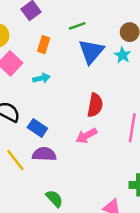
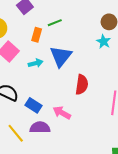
green line: (77, 26) -> (55, 23), moved
blue triangle: (91, 51) -> (61, 56), moved
pink arrow: (86, 136) -> (62, 113), moved, turned 60

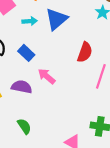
red semicircle: (82, 85) -> (85, 52), moved
blue rectangle: (34, 105) -> (26, 53), moved

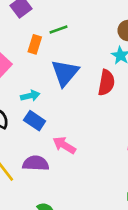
cyan arrow: (30, 21) -> (30, 96), moved
red semicircle: (85, 52) -> (106, 83), moved

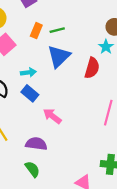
green line: (58, 29) -> (57, 30), moved
purple semicircle: (36, 163) -> (36, 144), moved

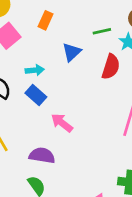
green line: (57, 30) -> (102, 31), moved
blue triangle: (59, 56) -> (72, 52), size x0.7

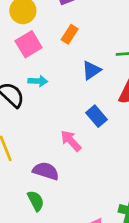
cyan arrow: (35, 70) -> (38, 81), moved
blue rectangle: (36, 95) -> (97, 116), moved

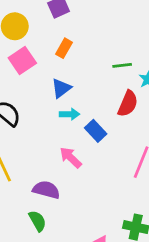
blue triangle: (91, 70) -> (61, 88), moved
cyan arrow: (38, 81) -> (70, 114), moved

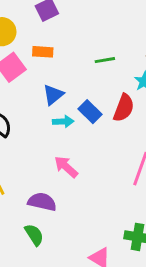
orange rectangle: (64, 48) -> (43, 52), moved, turned 66
green line: (122, 65) -> (105, 60), moved
blue rectangle: (96, 131) -> (90, 112), moved

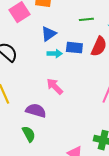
green line: (105, 60) -> (86, 19), moved
blue rectangle: (90, 112) -> (74, 48), turned -42

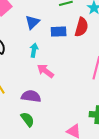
cyan arrow: (55, 54) -> (34, 50), moved, turned -72

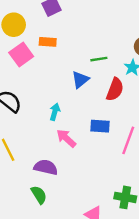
blue triangle: (32, 22) -> (80, 80), moved
blue rectangle: (59, 32) -> (100, 126), moved

